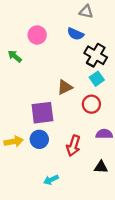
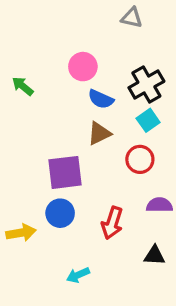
blue semicircle: (75, 34) -> (101, 99), moved
pink circle: (37, 35) -> (83, 67), moved
black cross: (96, 55) -> (146, 84), turned 30
yellow arrow: (14, 141) -> (21, 233), moved

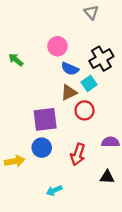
gray triangle: (132, 18) -> (91, 12), turned 35
cyan square: (148, 120) -> (89, 83), moved
red circle: (140, 159) -> (85, 110), moved

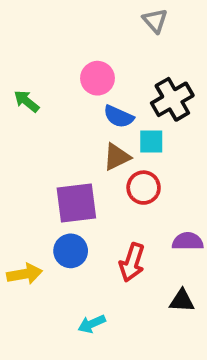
cyan square: (89, 83) -> (151, 142), turned 35

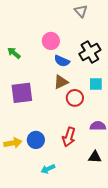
cyan square: (151, 142) -> (96, 84), moved
purple square: (76, 203) -> (22, 93), moved
blue circle: (71, 251) -> (36, 140), moved

